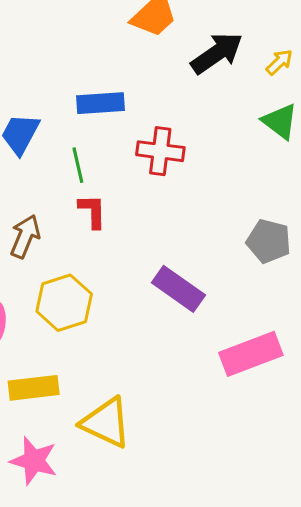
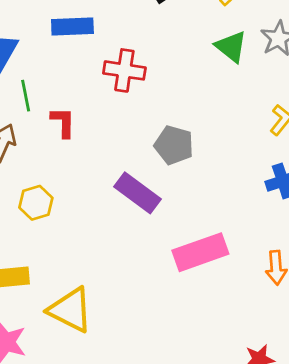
green line: (78, 165) -> (26, 96), moved
gray pentagon: (269, 241) -> (174, 145), moved
yellow hexagon: (64, 303) -> (36, 203), size x0.7

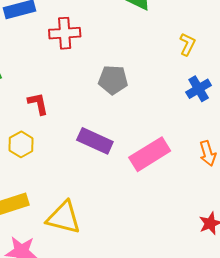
red L-shape: (63, 122) -> (38, 104), moved
purple rectangle: (137, 193) -> (95, 141), moved

